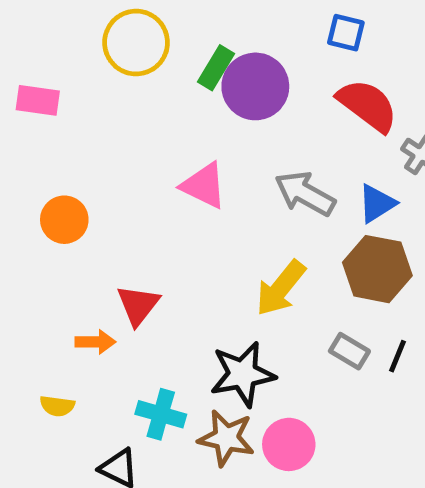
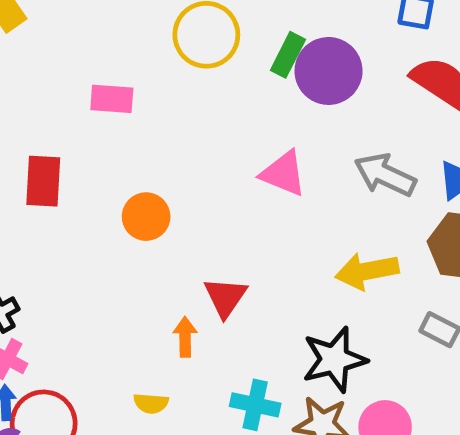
yellow arrow: (281, 288) -> (367, 271), turned 44
orange arrow: (95, 342) -> (185, 337), turned -87

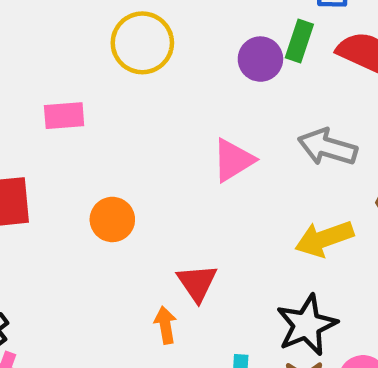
green rectangle: (288, 55) -> (299, 41), moved
purple circle: (329, 71) -> (260, 59), size x0.7
pink triangle: (283, 173) -> (233, 160), turned -45

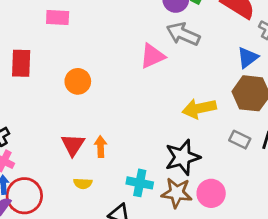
gray arrow: (327, 147) -> (183, 34), moved
red triangle: (197, 283) -> (73, 145), moved

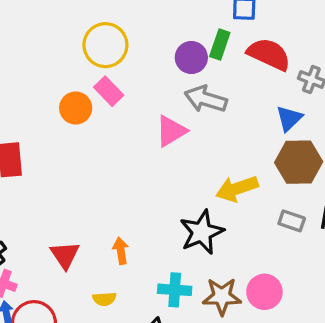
pink rectangle: (58, 17) -> (109, 91), moved, turned 50
orange circle: (78, 81) -> (76, 108), moved
red triangle: (73, 145) -> (65, 255), moved
black star: (183, 157) -> (202, 232), moved

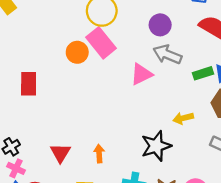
green rectangle: (220, 45) -> (203, 73), moved, turned 48
pink rectangle: (109, 91) -> (101, 43), size x1.5
yellow arrow: (237, 189) -> (183, 118), size x0.7

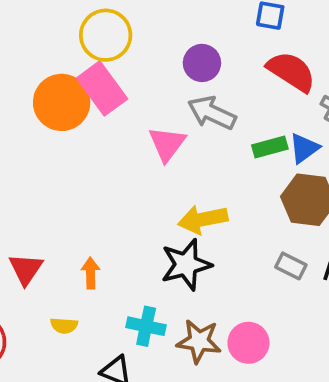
orange circle: (77, 52) -> (62, 102), size x1.5
pink triangle: (141, 74) -> (167, 144), turned -30
yellow arrow: (183, 118) -> (203, 219), moved, size x1.4

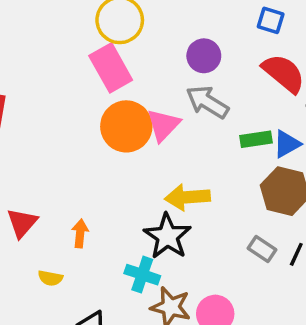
orange circle: (62, 102) -> (126, 126), moved
black star: (186, 265) -> (167, 236), turned -30
cyan cross: (146, 326) -> (142, 275), moved

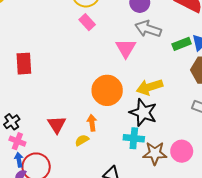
pink rectangle: (111, 68) -> (87, 22), size x0.6
orange circle: (126, 126) -> (107, 90), moved
yellow semicircle: (50, 278) -> (82, 140), moved, turned 152

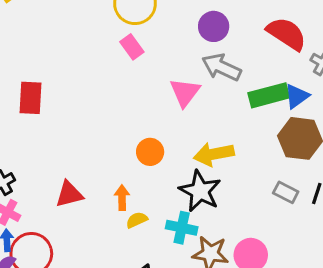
green rectangle: (182, 44) -> (269, 95), size x1.4
orange circle: (107, 90) -> (150, 152), size x0.6
red triangle: (57, 125) -> (69, 194), turned 42
yellow semicircle: (82, 140) -> (137, 220), moved

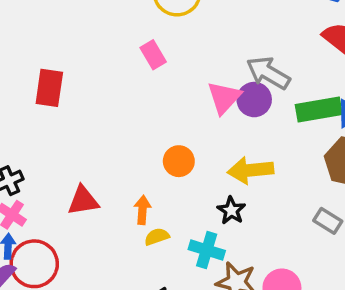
purple circle: (214, 26) -> (254, 100), moved
pink rectangle: (132, 47) -> (153, 55), moved
black star: (200, 191) -> (231, 210), size x0.6

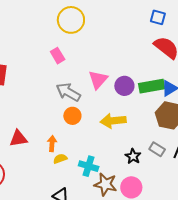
gray arrow: (268, 73) -> (68, 92), moved
purple circle: (254, 100) -> (124, 86), moved
black star: (231, 210) -> (133, 156), moved

